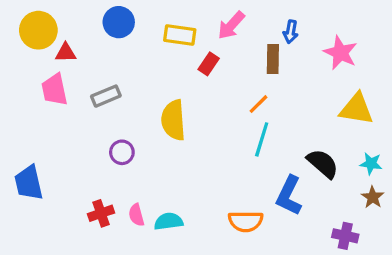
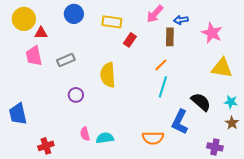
pink arrow: (231, 25) -> (155, 14), moved
blue arrow: (291, 32) -> (181, 20), turned 72
red cross: (101, 213) -> (46, 146), moved

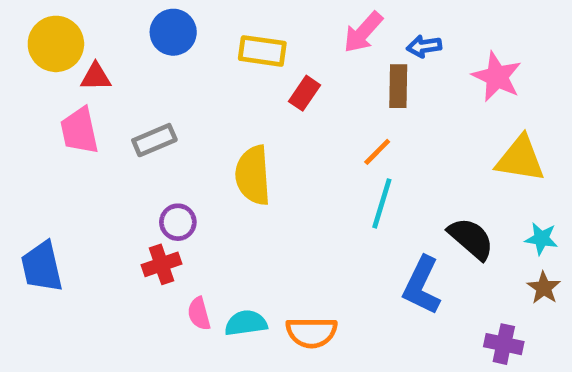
orange semicircle: (153, 138) -> (312, 332), moved
red cross: (46, 146) -> (161, 264), moved

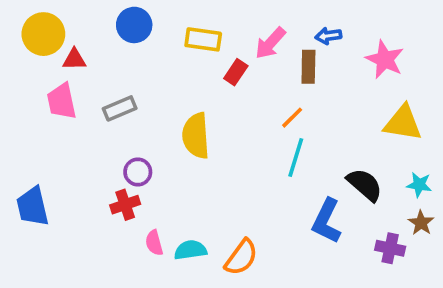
pink arrow: (363, 32) -> (270, 43), moved
orange semicircle: (312, 332) -> (241, 257), turned -54
purple cross: (504, 344) -> (390, 248), moved

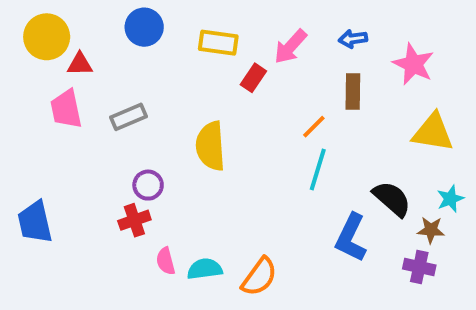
brown rectangle: (308, 67) -> (353, 91), moved
cyan star: (419, 185) -> (450, 199), turned -30
brown star: (421, 223) -> (431, 230), moved, turned -30

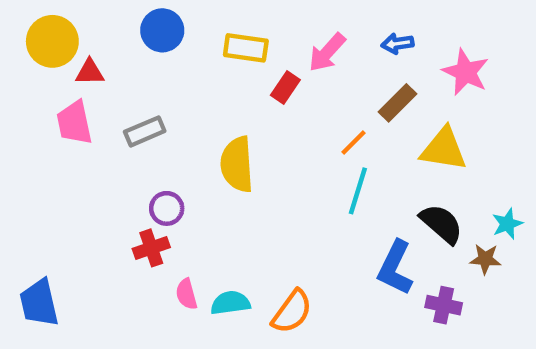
brown rectangle: (353, 91) -> (397, 103), turned 44
yellow triangle: (433, 132) -> (444, 149), moved
blue trapezoid: (35, 222) -> (39, 303), moved
purple cross: (419, 267) -> (444, 305), moved

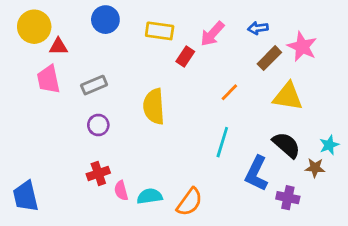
brown rectangle: (397, 103) -> (269, 58), moved
cyan line: (358, 191) -> (222, 142), moved
purple circle: (167, 208) -> (98, 125), moved
red cross: (151, 248) -> (98, 173), moved

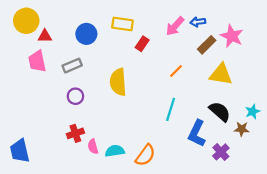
blue circle: (105, 20) -> (86, 34), moved
pink arrow: (212, 34) -> (175, 26), moved
purple cross: (288, 198) -> (221, 152), turned 35

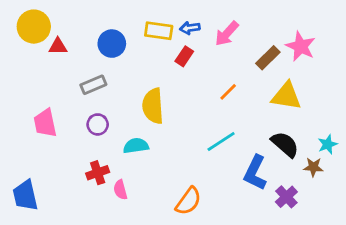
blue arrow: (198, 22) -> (190, 28), moved
pink trapezoid: (37, 61) -> (45, 123), moved
cyan line: (171, 109) -> (221, 141), turned 40
cyan semicircle: (115, 151) -> (136, 146), moved

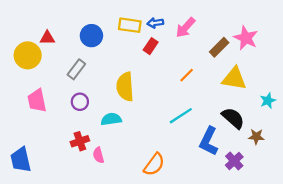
yellow circle: (34, 27) -> (28, 55), moved
gray rectangle: (93, 85) -> (76, 69), turned -30
cyan star: (328, 144) -> (268, 101), moved

